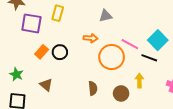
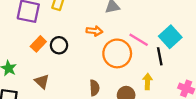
black line: (149, 58) -> (160, 56), turned 56

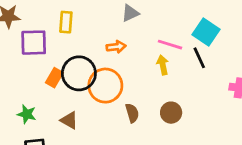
black circle: (59, 45) -> (79, 73), size x1.6
orange circle: (117, 53) -> (105, 86), moved
yellow arrow: (147, 81) -> (163, 65), moved

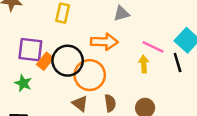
purple square: (34, 43) -> (30, 50), moved
orange arrow: (116, 47) -> (104, 42), size x1.5
green star: (27, 114) -> (23, 83), moved
brown triangle: (69, 120) -> (80, 104), moved

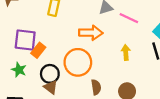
pink line: (153, 47) -> (129, 18), moved
black circle: (68, 61) -> (50, 74), moved, size x0.7
brown triangle: (80, 104) -> (51, 87), moved

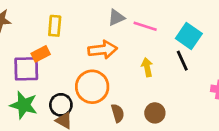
orange rectangle: (38, 50) -> (41, 54), moved, turned 32
green star: (19, 70) -> (24, 105), size x1.5

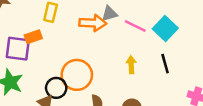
cyan square: (189, 36) -> (165, 28), moved
orange arrow: (103, 50) -> (93, 23), moved
black circle: (61, 105) -> (56, 88), moved

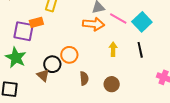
orange arrow: (93, 23) -> (94, 24), moved
orange circle: (77, 75) -> (69, 55), size x0.7

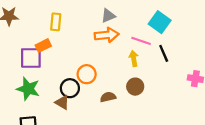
pink line: (118, 19) -> (141, 41), moved
brown semicircle: (84, 78) -> (108, 97), turned -88
brown circle: (112, 84) -> (135, 87), moved

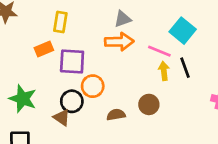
purple square: (31, 58) -> (72, 62), moved
yellow arrow: (134, 58) -> (164, 71), moved

